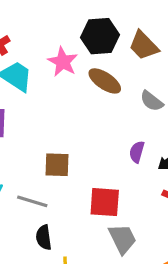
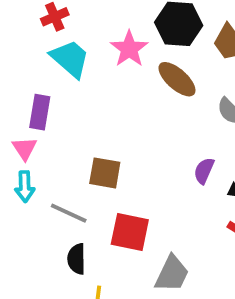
red square: (105, 202) -> (130, 232), moved
gray trapezoid: (122, 239) -> (172, 274), turned 44

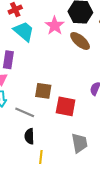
red square: (130, 232) -> (66, 106), moved
gray trapezoid: (172, 274) -> (79, 143), turned -35

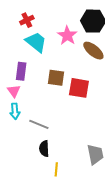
brown square: (43, 91) -> (56, 78), moved
red square: (66, 106) -> (79, 88), moved

